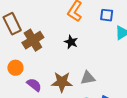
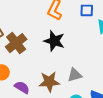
black star: (71, 42) -> (54, 41), size x1.5

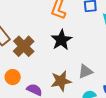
black star: (54, 41) -> (61, 40), turned 30

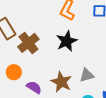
brown star: (61, 81) -> (61, 82), turned 30

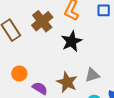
brown cross: (28, 43) -> (42, 21), moved

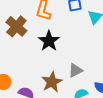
brown star: (67, 82) -> (52, 82), turned 30

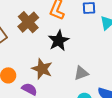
brown star: (52, 82) -> (42, 69), moved, turned -30

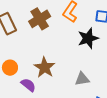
black star: (59, 41) -> (88, 38), moved

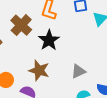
black star: (88, 38) -> (49, 40), moved

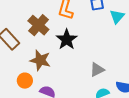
brown star: (39, 70) -> (40, 60), moved

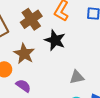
black star: (67, 39) -> (55, 40), turned -30

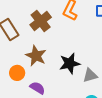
black star: (55, 40) -> (70, 63), moved, turned -30

